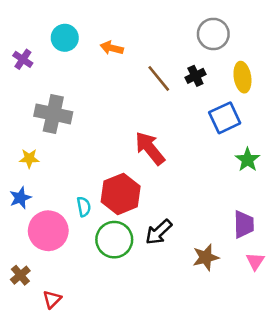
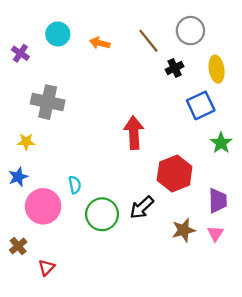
brown line: (159, 78) -> (149, 41), moved
red arrow: (150, 148) -> (134, 133), turned 36
red hexagon: (121, 194) -> (175, 173), moved
pink triangle: (255, 261) -> (215, 234), moved

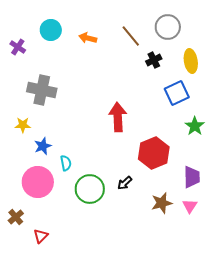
blue star: (18, 177) -> (43, 146), moved
black arrow: (142, 207) -> (125, 183), size x0.7

